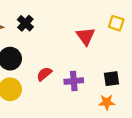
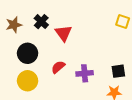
red triangle: (86, 36) -> (63, 33), moved

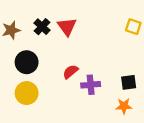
red triangle: (63, 33) -> (67, 27), moved
red semicircle: (58, 67) -> (70, 72), moved

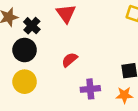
black cross: (42, 27) -> (32, 26), moved
purple cross: (91, 85) -> (90, 89), moved

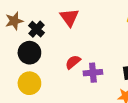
purple cross: (90, 89) -> (93, 73), moved

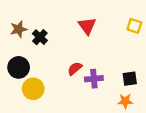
red triangle: (69, 17) -> (87, 26), moved
black circle: (29, 53) -> (19, 67), moved

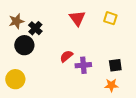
yellow square: (134, 26) -> (110, 18), moved
black circle: (19, 67) -> (24, 45), moved
yellow circle: (33, 89) -> (15, 79), moved

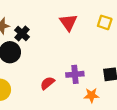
red semicircle: (66, 56) -> (47, 83), moved
orange star: (111, 85) -> (92, 95), moved

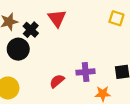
red triangle: (68, 22) -> (57, 18), moved

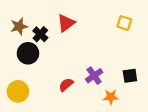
red triangle: (57, 18) -> (66, 23), turned 30
purple cross: (86, 72) -> (94, 76), turned -30

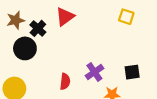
red semicircle: (66, 85) -> (65, 81), turned 136

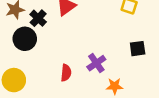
black square: (132, 72) -> (138, 49), moved

